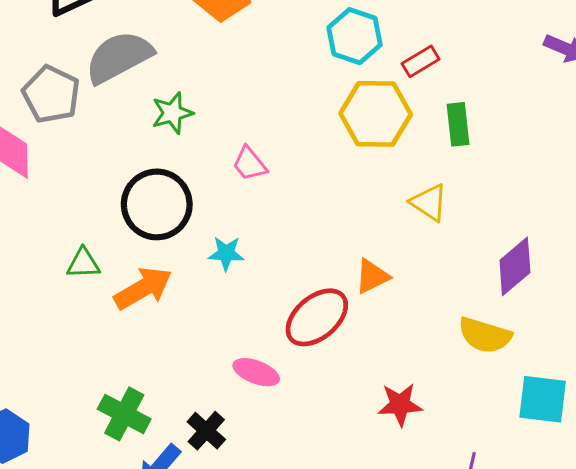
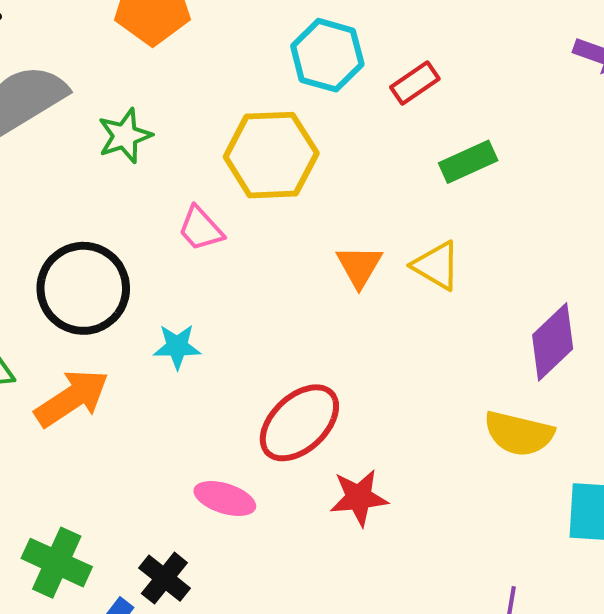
green star: (172, 113) -> (125, 136), moved
yellow hexagon: (376, 114) -> (271, 155), moved
green rectangle: (458, 124) -> (468, 162), turned 75
orange triangle: (372, 276) -> (359, 266), moved, turned -30
red star: (400, 404) -> (359, 498), moved

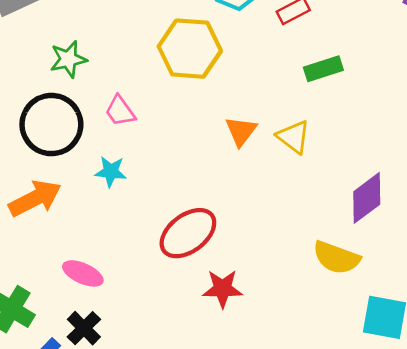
green star: (125, 136) -> (68, 59), moved
pink trapezoid: (201, 229) -> (120, 111), moved
pink ellipse: (225, 498) -> (83, 273), moved

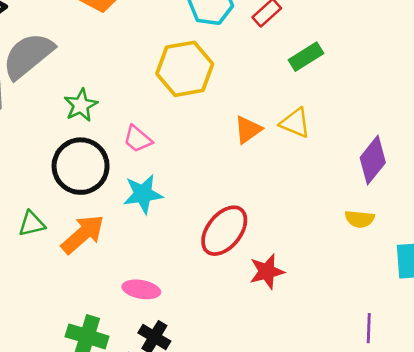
orange triangle: (241, 131) -> (248, 130), turned 32
cyan star: (111, 172) -> (143, 194), size x1.4
yellow semicircle: (336, 258) -> (360, 219), size x0.7

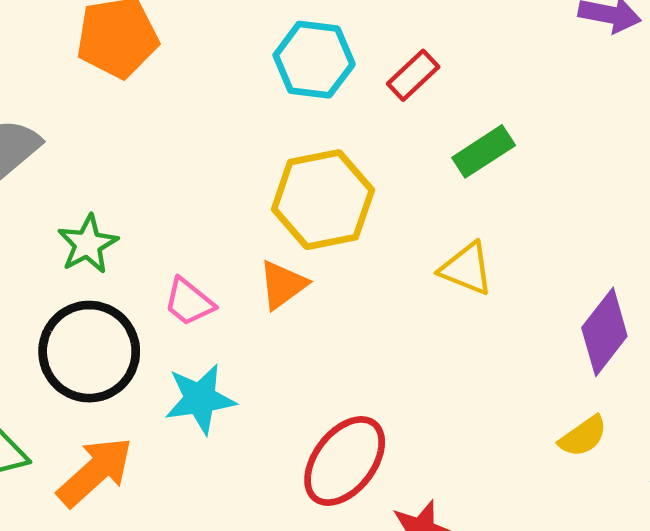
yellow hexagon: (185, 69) -> (323, 200), moved
orange triangle: (248, 130) -> (283, 285), moved
yellow semicircle: (360, 219) -> (583, 436), turned -40

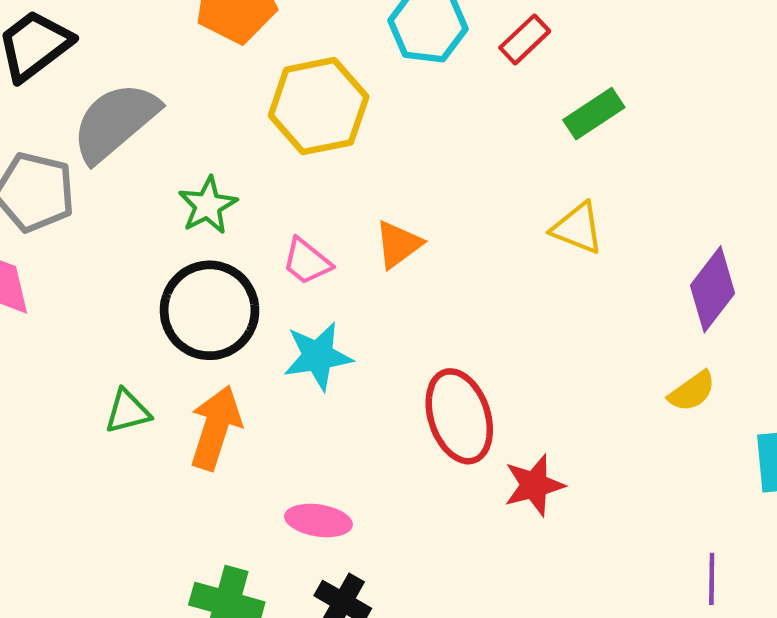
yellow hexagon: (323, 200) -> (319, 106), moved
red ellipse: (345, 461) -> (459, 416), turned -56
orange arrow: (95, 472) -> (216, 428), turned -30

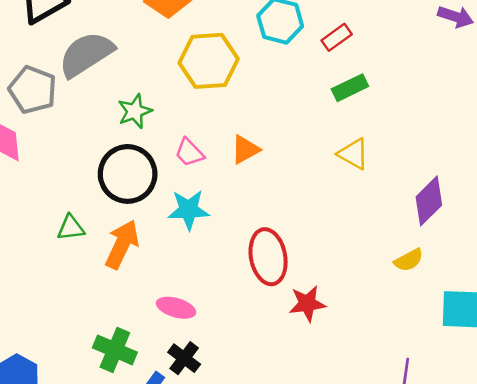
green rectangle: (594, 114) -> (350, 88), moved

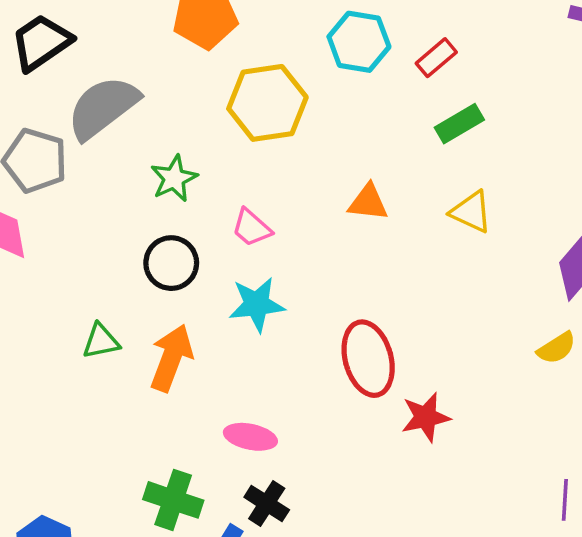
orange triangle: (245, 149) -> (368, 202), moved, turned 40
black circle: (128, 174) -> (171, 263), size x0.7

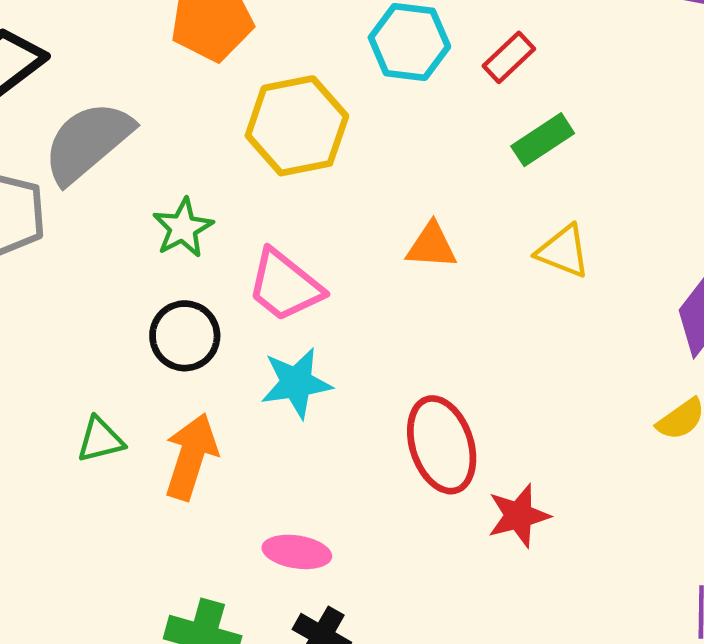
pink trapezoid: (252, 228) -> (285, 286), size x1.5

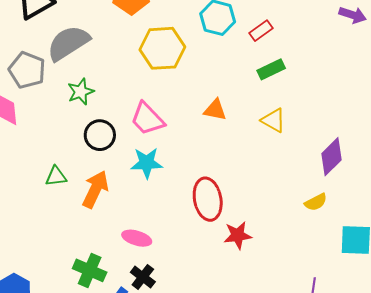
green star: (183, 228) -> (81, 92), moved

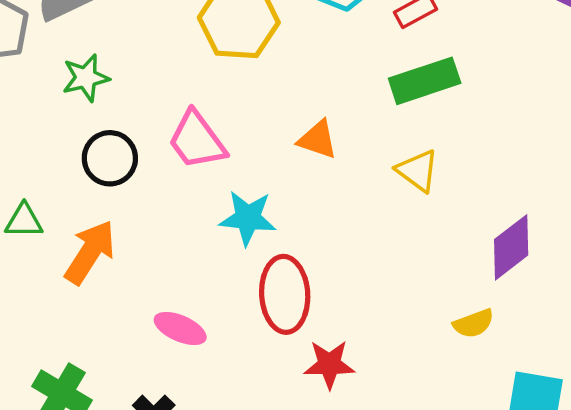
green rectangle: (271, 69) -> (425, 81), size x1.4
cyan star: (147, 163) -> (248, 218), moved
pink ellipse: (137, 238) -> (180, 328), moved

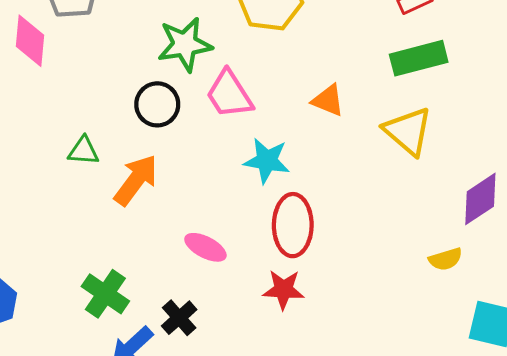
green star: (86, 78) -> (185, 44), moved, size x1.4
yellow triangle: (418, 171) -> (408, 131), size x1.4
red star: (329, 364) -> (284, 290), moved

